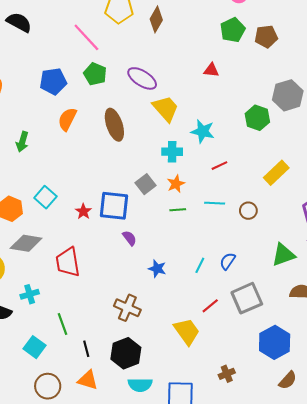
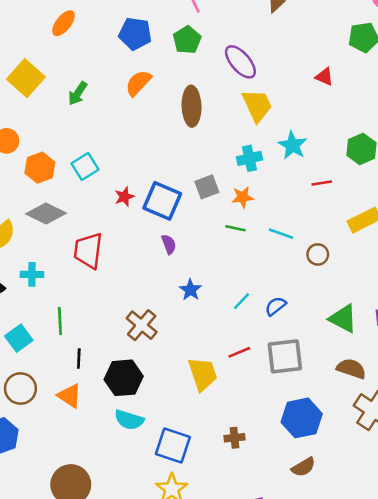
cyan cross: (172, 152) -> (249, 158), turned -30
red line: (219, 166) -> (322, 183), moved
green triangle: (283, 255) -> (343, 319), turned 30

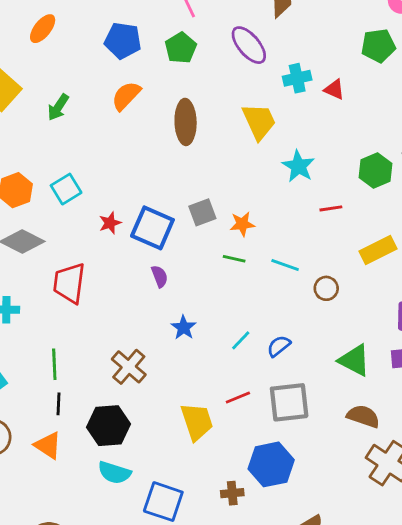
purple ellipse: (240, 62) -> (249, 45), moved
cyan cross: (249, 158) -> (297, 78), moved
green line: (60, 321) -> (54, 364), moved
blue hexagon: (302, 418) -> (271, 464), moved

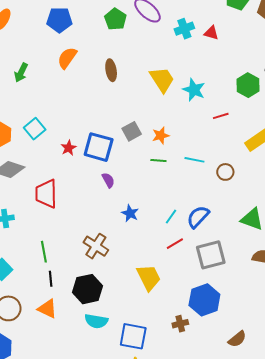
green pentagon: (181, 48) -> (115, 19), moved
yellow trapezoid: (259, 121) -> (162, 80), moved
brown ellipse: (186, 122) -> (111, 70), size x0.7
blue semicircle: (279, 346) -> (198, 217), size x1.4
red line: (238, 398) -> (175, 244), moved

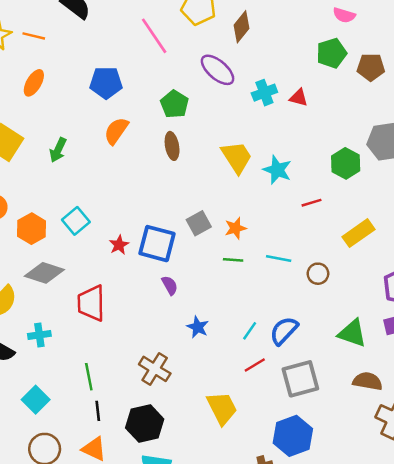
green pentagon: (115, 19) -> (174, 104), moved

